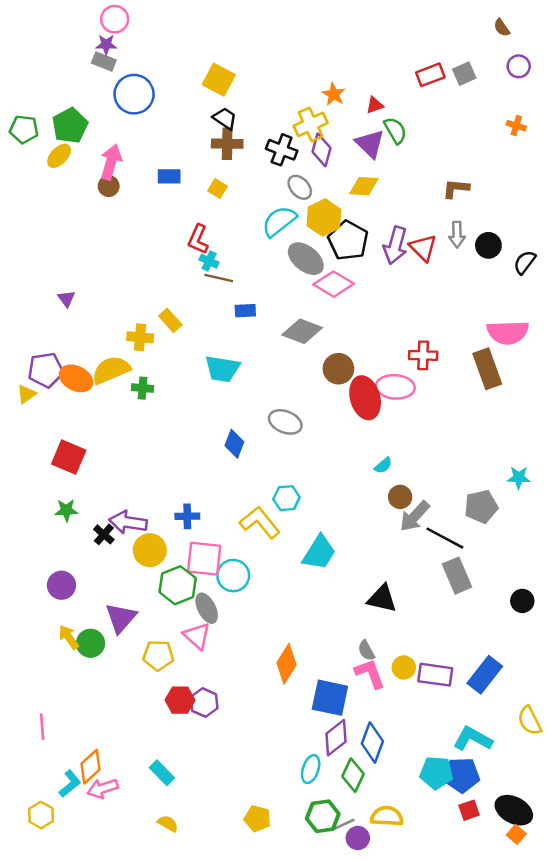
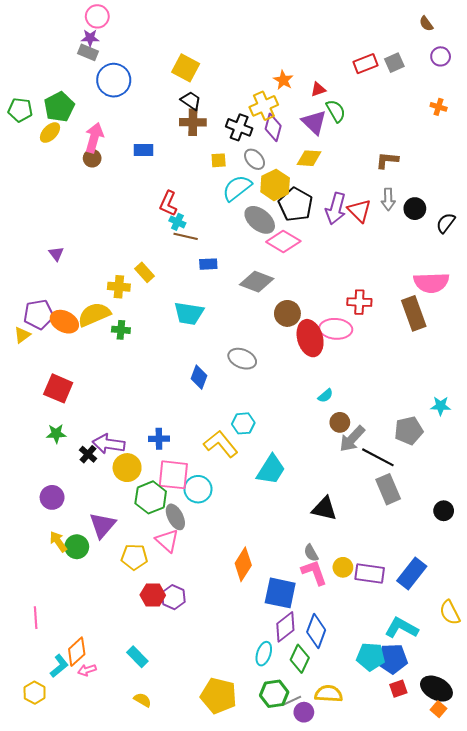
yellow square: (218, 188) -> (219, 160), moved, turned -35
pink arrow: (103, 788) -> (87, 670), size x0.7
yellow pentagon: (257, 819) -> (219, 696), size x1.6

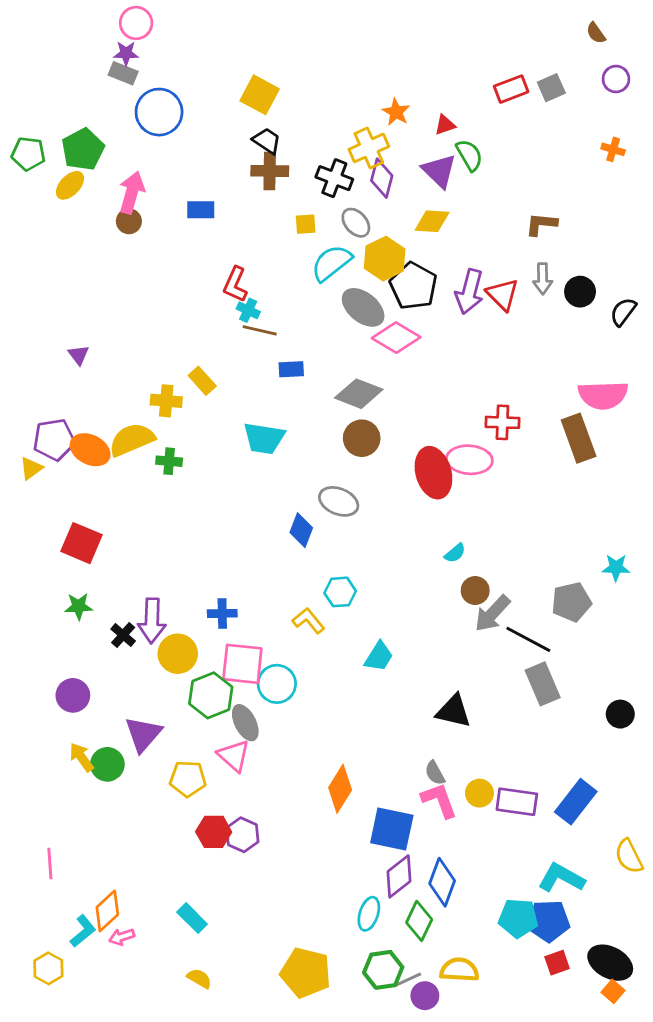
brown circle: (287, 313) -> (362, 438), moved
blue diamond: (199, 377) -> (301, 530), moved
purple arrow: (109, 444) -> (152, 621), turned -96
yellow L-shape: (221, 444) -> (308, 621), size x0.7
cyan trapezoid: (271, 470) -> (379, 657), size x0.7

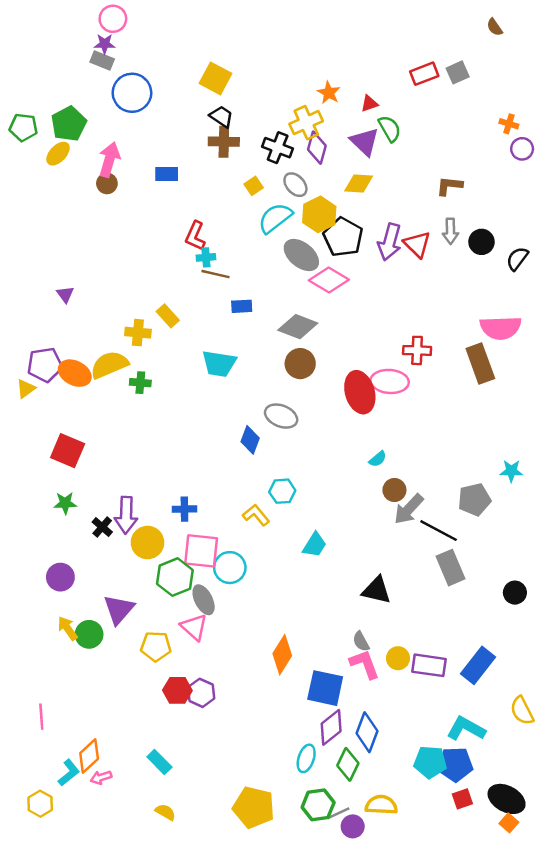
purple circle: (616, 79) -> (522, 149), moved
yellow square: (306, 224) -> (254, 186), turned -30
cyan cross: (248, 310) -> (206, 257), turned -30

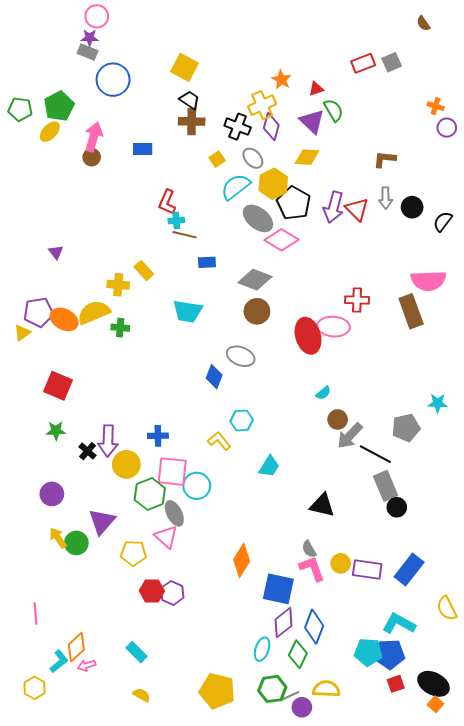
black circle: (515, 593) -> (397, 507), moved

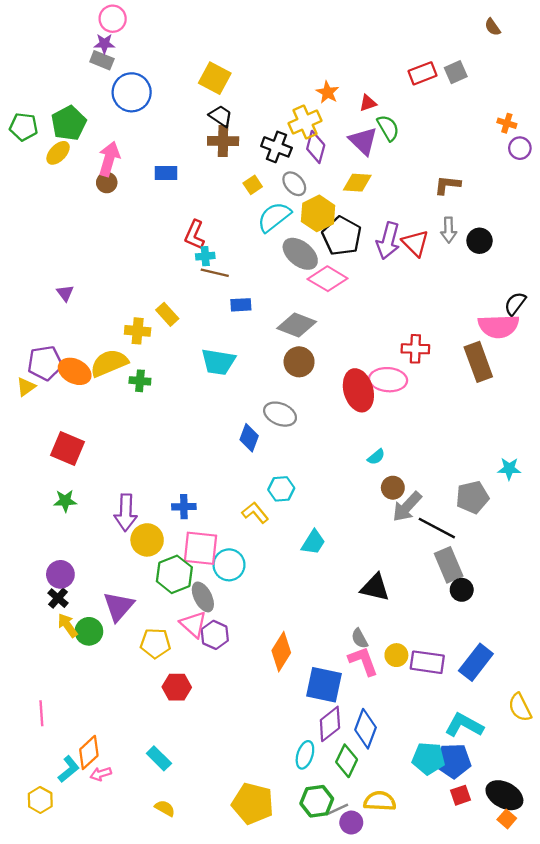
black semicircle: (443, 221) -> (515, 304), moved
black cross: (88, 451) -> (58, 598), moved
purple hexagon: (172, 593) -> (215, 635), moved

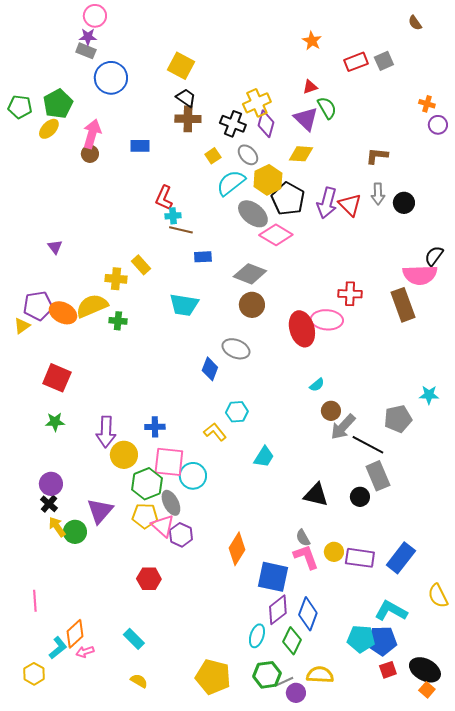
orange star: (328, 92) -> (312, 41), moved
black circle: (462, 590) -> (360, 497), moved
yellow pentagon: (155, 643) -> (145, 516), moved

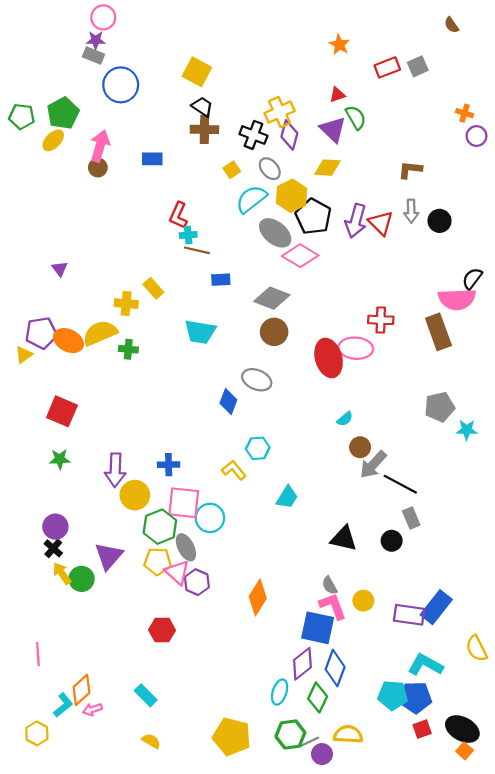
gray pentagon: (398, 419) -> (440, 407), moved
gray rectangle: (378, 476) -> (411, 518), size x0.7
purple rectangle: (360, 558) -> (409, 615), moved
blue square: (273, 577) -> (318, 628), moved

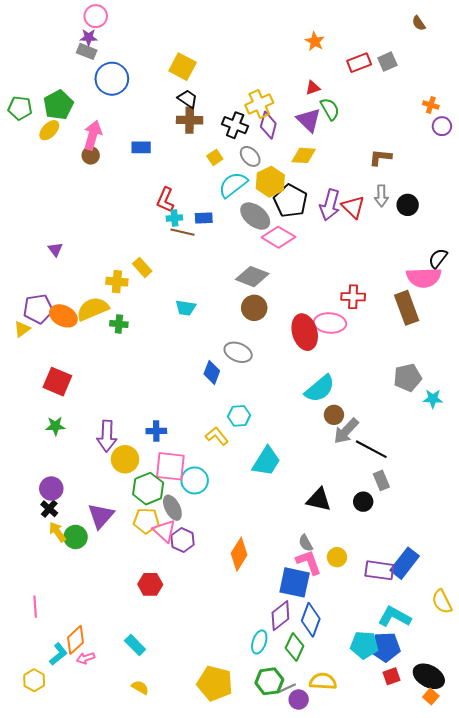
blue rectangle: (221, 280) -> (204, 218), moved
cyan trapezoid: (200, 332) -> (186, 308), size x0.7
cyan semicircle: (345, 419) -> (320, 389), size x2.0
cyan trapezoid: (287, 497) -> (266, 461), size x1.4

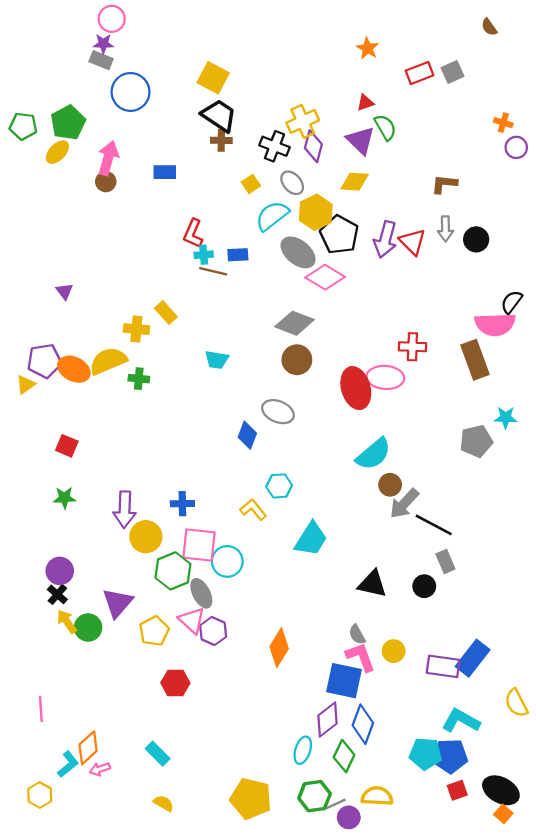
black trapezoid: (188, 99) -> (219, 116), size x1.5
brown cross: (190, 120) -> (221, 140), size x0.7
red square: (57, 382) -> (67, 446), size x0.7
cyan star: (433, 399) -> (506, 418), moved
yellow pentagon: (146, 521) -> (154, 631), moved, turned -30

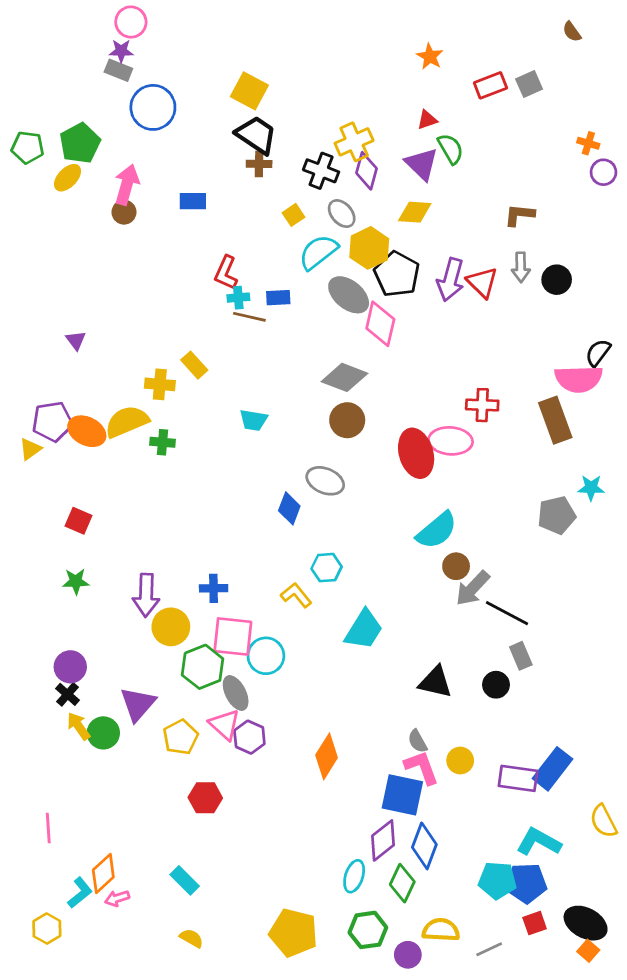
pink diamond: (325, 277) -> (380, 324), turned 72
gray line: (335, 804) -> (489, 949), moved

